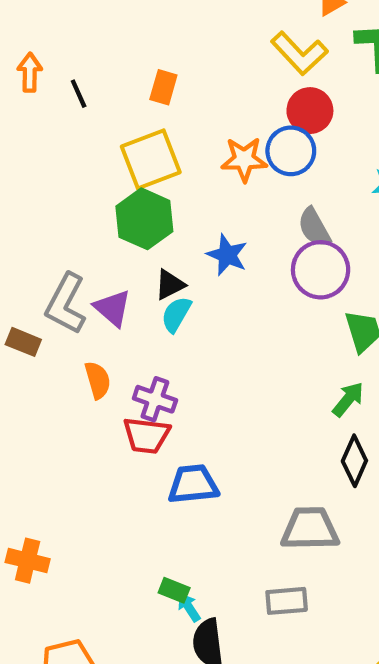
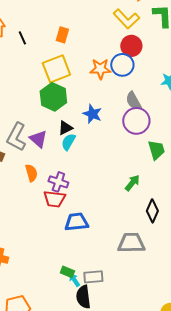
green arrow: (348, 399) -> (132, 183), moved
gray rectangle: (287, 601) -> (93, 277), moved

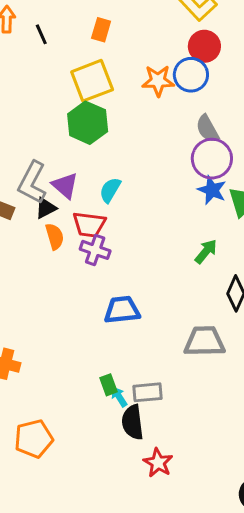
blue star: (92, 114) -> (212, 190), moved
black triangle: (65, 128) -> (46, 208), moved
red trapezoid: (54, 199) -> (89, 225), moved
green rectangle: (67, 272) -> (109, 385), turned 48

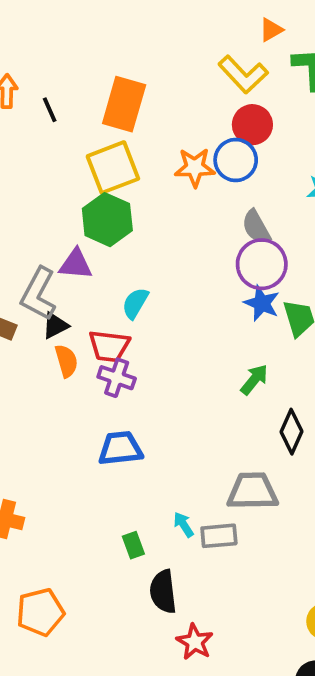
orange rectangle: (101, 30) -> (124, 104), size x1.8
purple triangle: (65, 186) -> (76, 264), moved, turned -36
blue trapezoid: (122, 310) -> (120, 448), moved
gray rectangle: (148, 392) -> (219, 536), moved
cyan arrow: (119, 397) -> (184, 525), moved

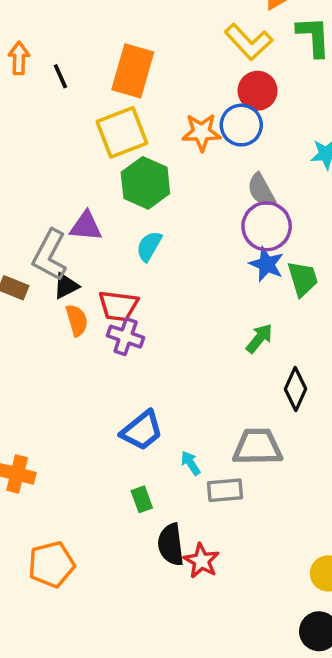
green hexagon: (107, 220) -> (145, 183), moved
cyan semicircle: (135, 303) -> (149, 246), moved
blue trapezoid: (120, 448) -> (142, 431), moved, turned 147
cyan arrow: (184, 525) -> (191, 463), moved
red star: (195, 642) -> (201, 561), moved

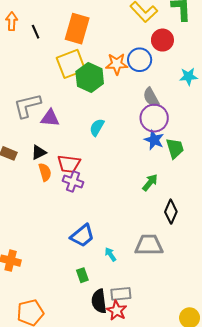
red circle: (258, 91) -> (162, 40), moved
green hexagon: (145, 183) -> (90, 77), moved
cyan semicircle: (149, 246) -> (97, 127), moved
gray L-shape: (50, 255) -> (27, 106), moved, turned 48
gray rectangle: (225, 490) -> (121, 294), moved

